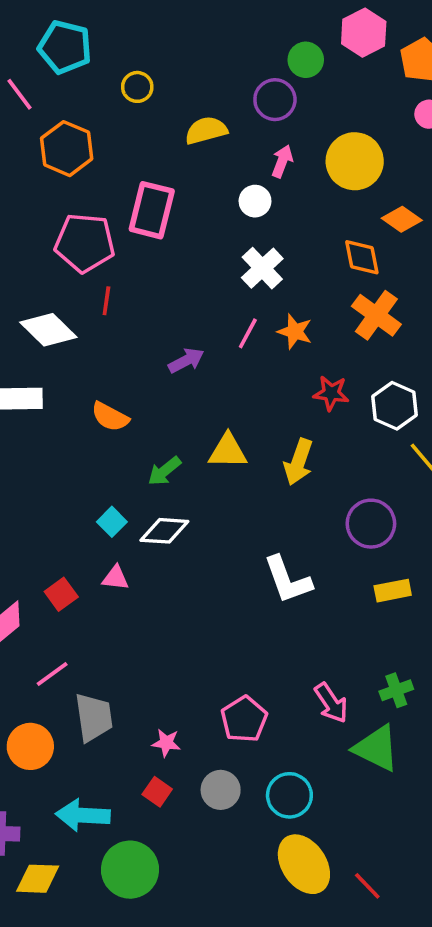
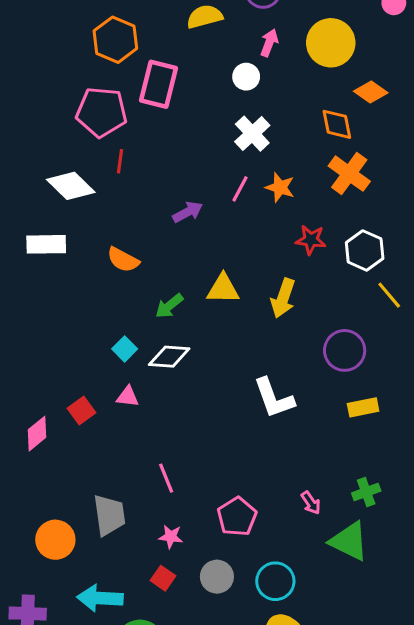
orange hexagon: (67, 149) -> (115, 40), moved
pink line: (52, 674) -> (166, 478), moved, turned -76
pink arrow: (331, 703) -> (311, 503), size x0.7

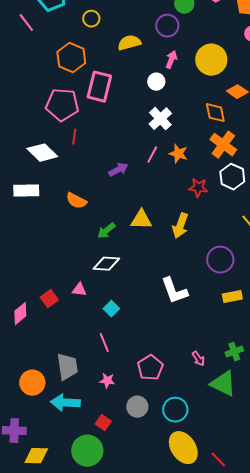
white hexagon: (365, 250) -> (232, 177), moved
cyan square: (125, 349) -> (111, 309), moved
red square: (163, 578) -> (103, 423), moved
cyan arrow: (100, 598) -> (65, 403), moved

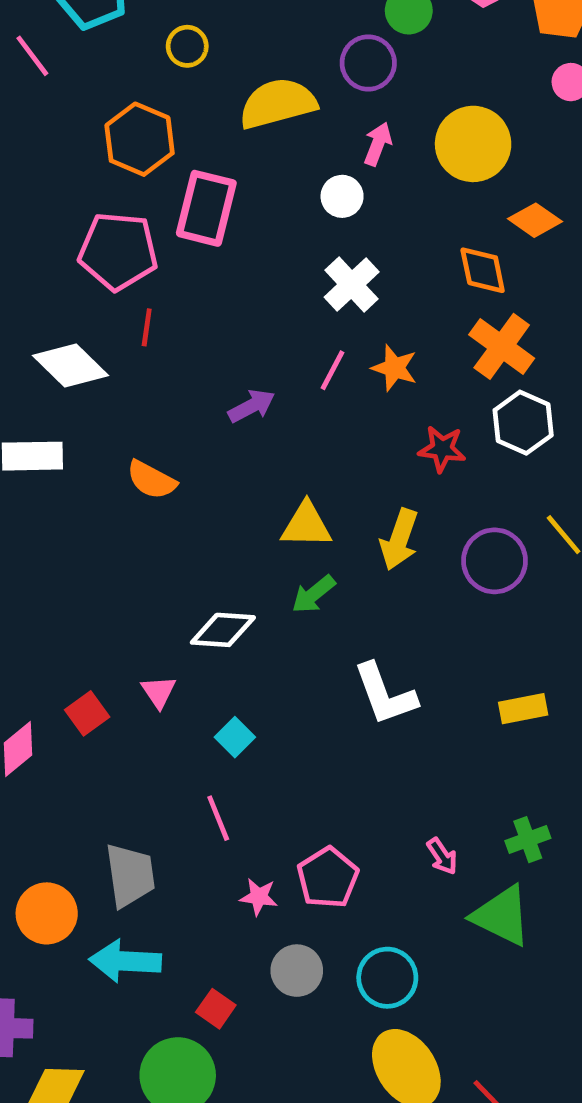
yellow semicircle: (129, 43) -> (278, 103), size x1.4
green arrow: (106, 231) -> (313, 594), moved
purple circle: (220, 260) -> (495, 561), moved
pink triangle: (79, 290) -> (159, 692), turned 49
pink star: (107, 381) -> (259, 897), moved

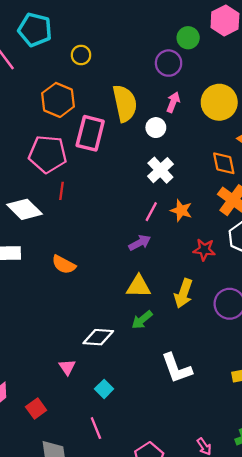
yellow semicircle: (278, 103) -> (125, 103), moved, turned 93
purple arrow: (252, 406) -> (140, 243), moved
red square: (87, 713) -> (36, 409), moved

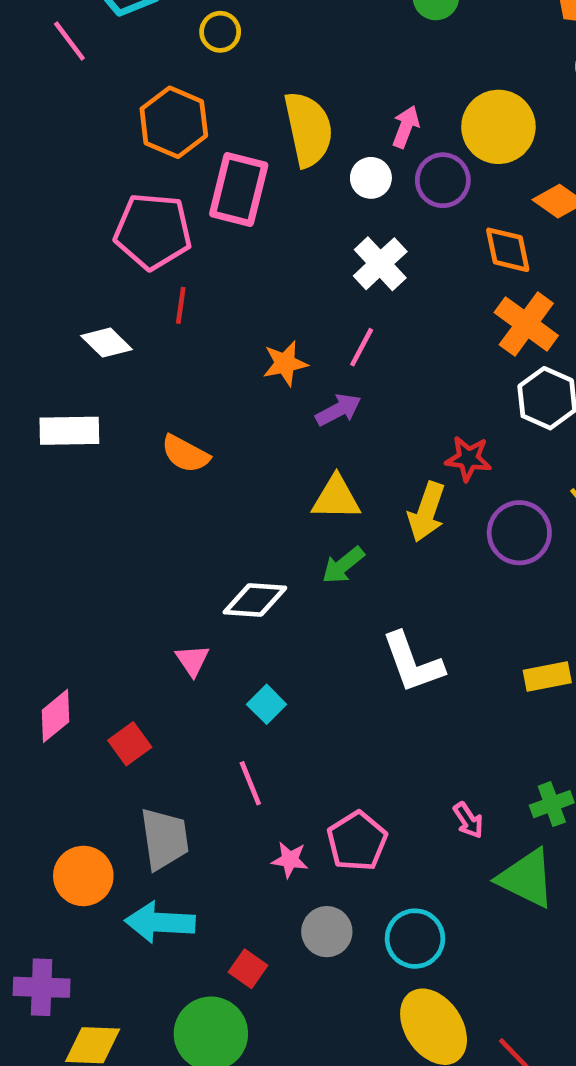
purple circle: (169, 63) -> (443, 180), moved
white diamond: (25, 209) -> (107, 343), size x0.7
orange star: (181, 210) -> (285, 363), moved, turned -30
red star: (204, 250) -> (468, 459), moved

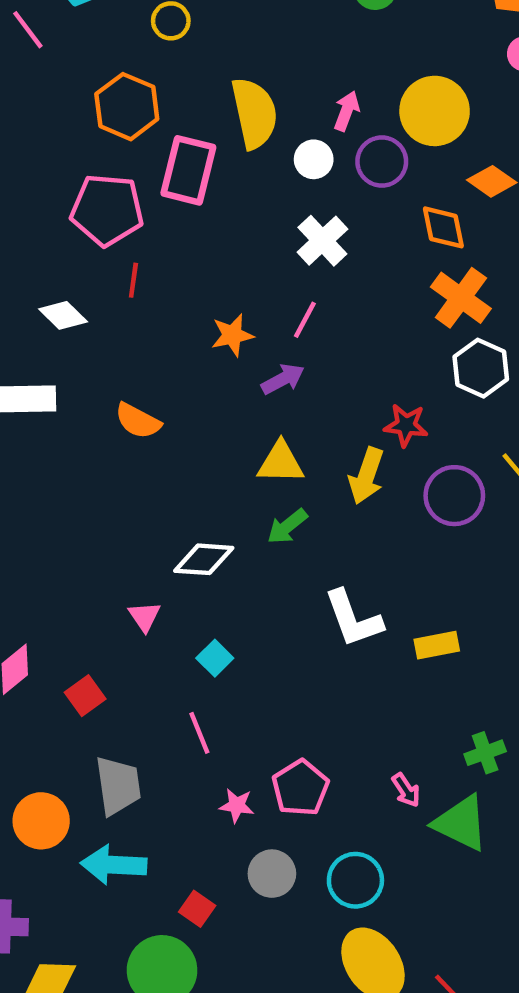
yellow rectangle: (547, 677) -> (437, 645), moved
pink arrow: (468, 820) -> (406, 790), moved

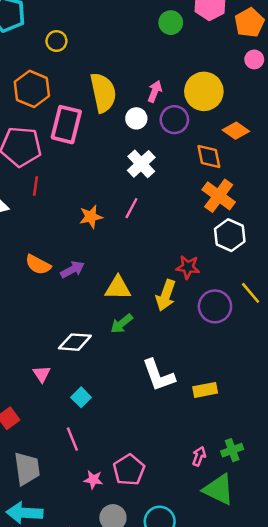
purple arrow: (283, 379) -> (72, 270), moved
pink arrow: (406, 790) -> (199, 456), moved, turned -126

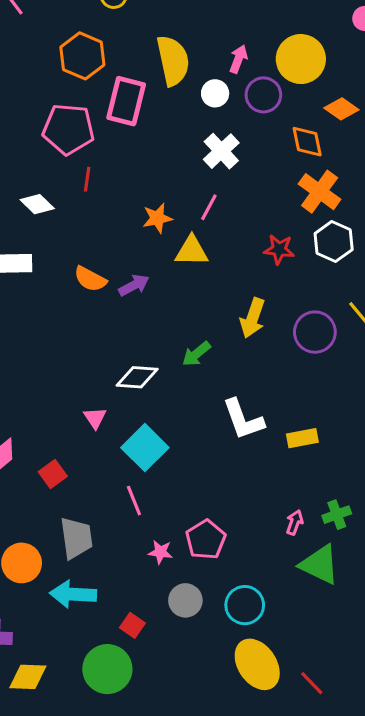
red star: (188, 267) -> (279, 249), moved
yellow triangle: (118, 288) -> (192, 251), moved
cyan square: (81, 397) -> (145, 448), size x1.8

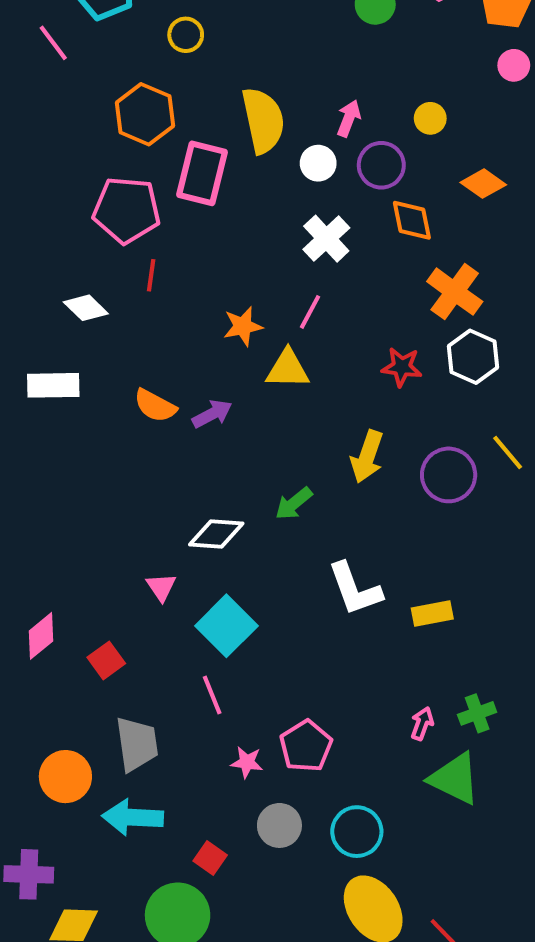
yellow circle: (301, 59) -> (430, 118), size x0.5
orange diamond: (307, 142) -> (412, 220), moved

